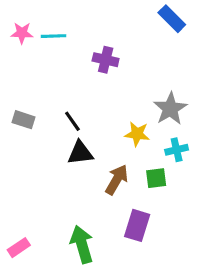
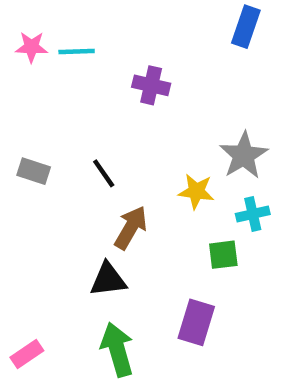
blue rectangle: (172, 19) -> (246, 27), turned 64
black triangle: (80, 153) -> (108, 279), moved
brown arrow: (117, 180) -> (131, 228), moved

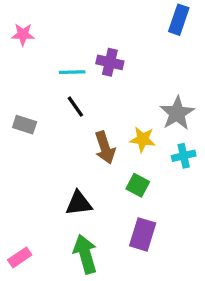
cyan line: (77, 51) -> (72, 72), moved
black line: (104, 173) -> (75, 107), moved
brown arrow: (131, 228) -> (105, 148), moved, turned 132
green square: (223, 255) -> (138, 185), moved, turned 35

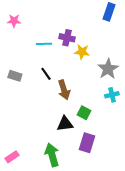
black line: (75, 107) -> (46, 74), moved
yellow star: (143, 139) -> (82, 52), moved
black triangle: (79, 203) -> (65, 124), moved

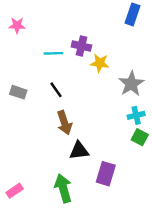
brown arrow: (64, 90) -> (64, 123), moved
green square: (84, 113) -> (140, 137), moved

